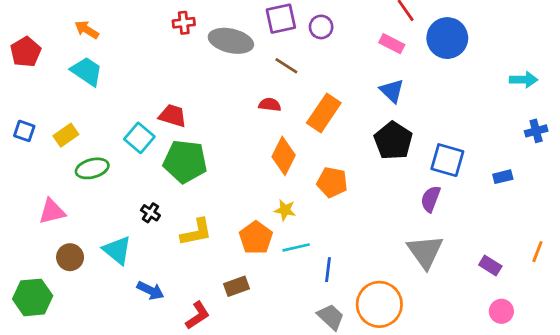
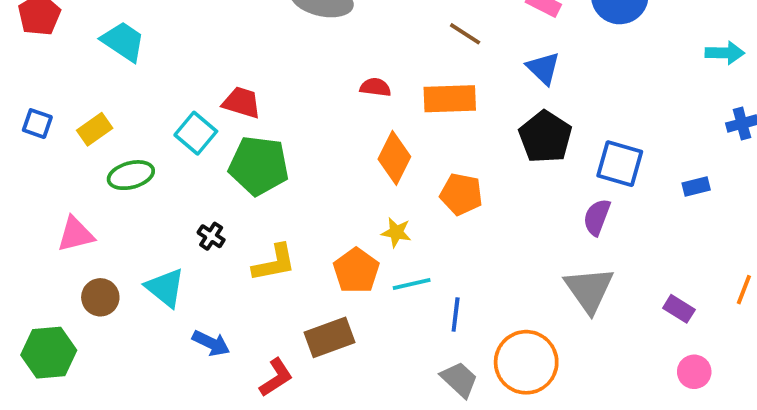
brown line: (286, 66) -> (465, 34), moved
orange rectangle: (324, 113) -> (450, 99), turned 54
brown rectangle: (236, 286) -> (329, 337), size x1.4

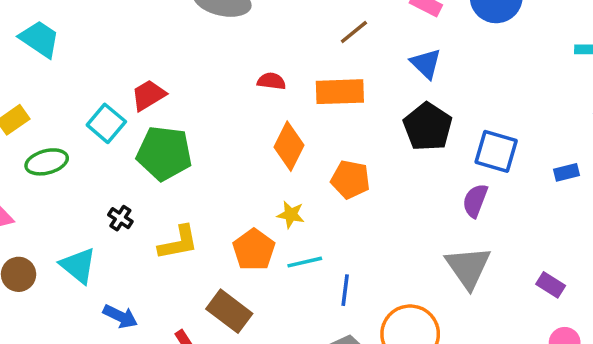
brown line: (465, 34) -> (354, 32), turned -72
red trapezoid: (242, 103) -> (148, 95), turned -48
brown rectangle: (329, 337) -> (229, 311), turned 57

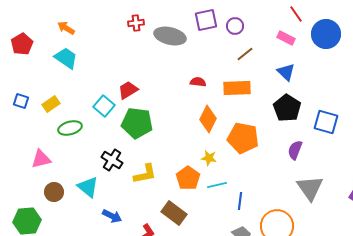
orange pentagon: (350, 179) -> (243, 138), size x1.4
purple semicircle: (475, 201) -> (295, 150), moved
black cross: (120, 218) -> (112, 160), size x1.5

